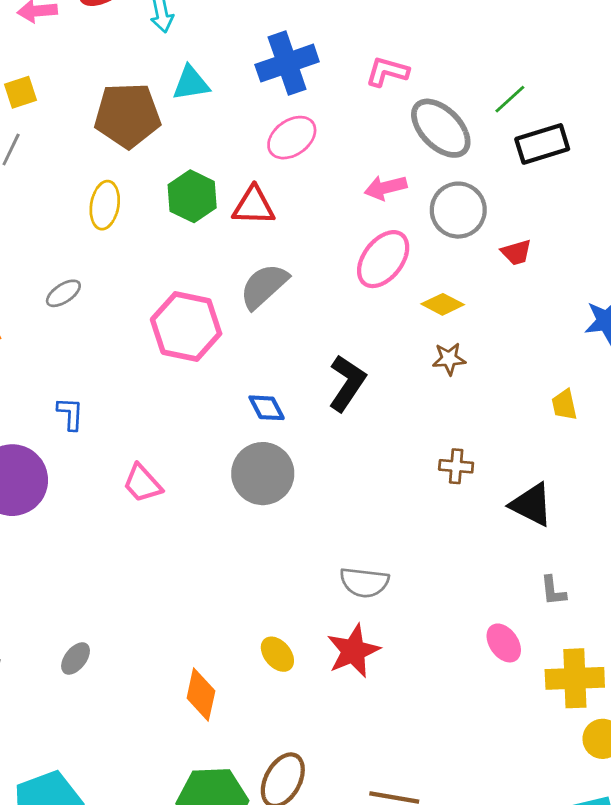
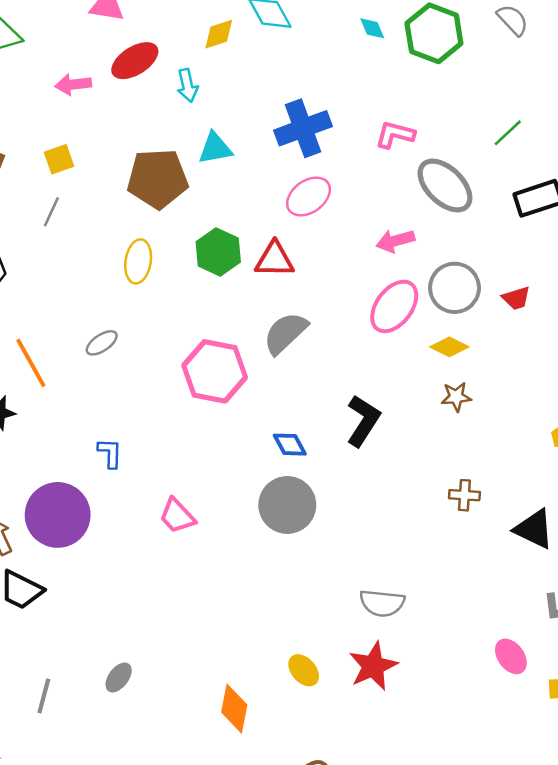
green line: (510, 99) -> (508, 133), moved
gray circle: (458, 210) -> (455, 288), moved

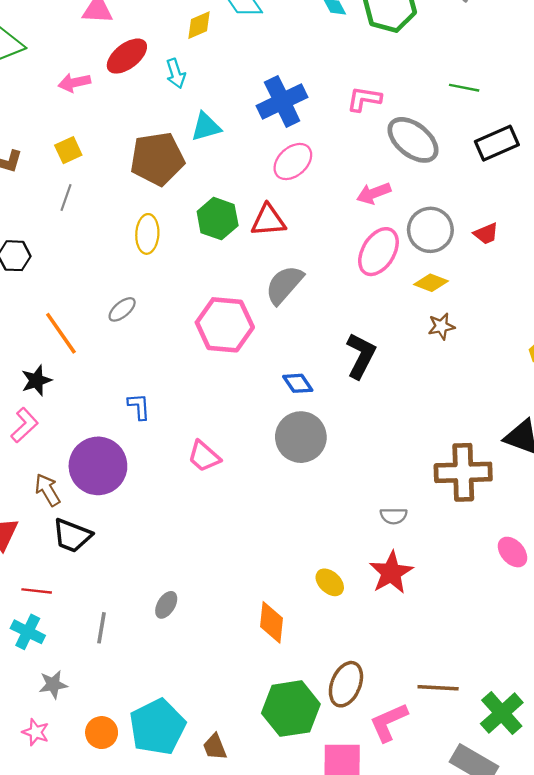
green line: (508, 133) -> (464, 88), turned 60
brown cross: (464, 495) -> (463, 472), moved, size x2.0
gray semicircle: (382, 603) -> (394, 516), size x0.7

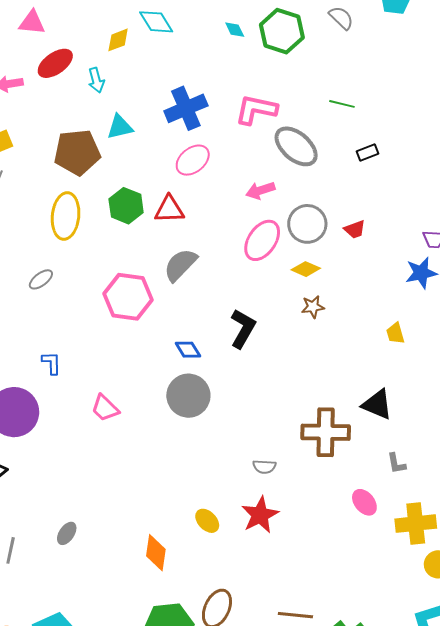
pink L-shape: (364, 99) -> (256, 110), size x1.4
black rectangle: (497, 143) -> (368, 153), size x0.6
yellow ellipse: (147, 234) -> (66, 216), size x1.4

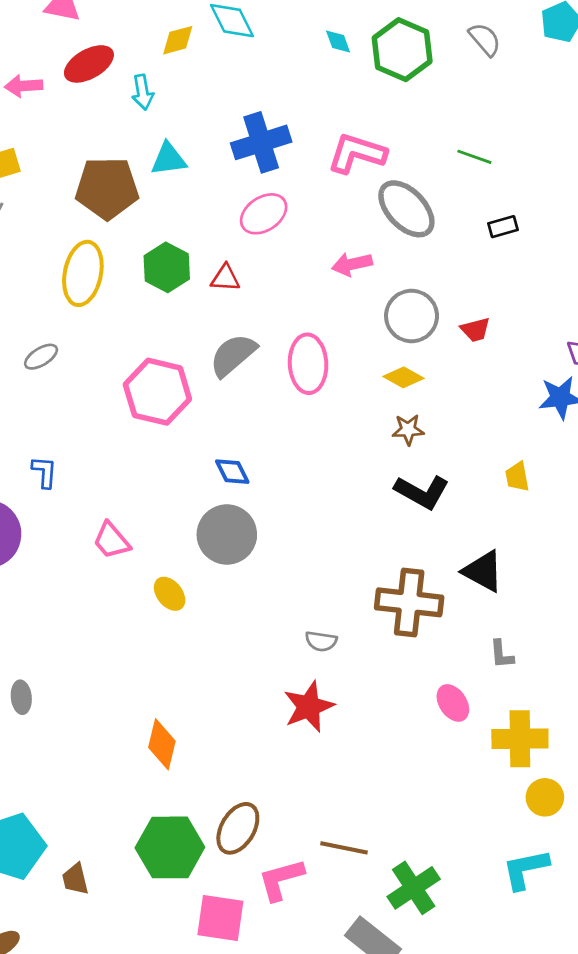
red triangle: (169, 209) -> (225, 278), size x0.7
pink ellipse: (262, 240) -> (308, 364), moved, turned -42
black L-shape: (243, 329) -> (422, 492), moved, turned 84
yellow ellipse: (207, 521) -> (170, 594), moved
gray ellipse: (67, 533) -> (21, 697), moved, turned -45

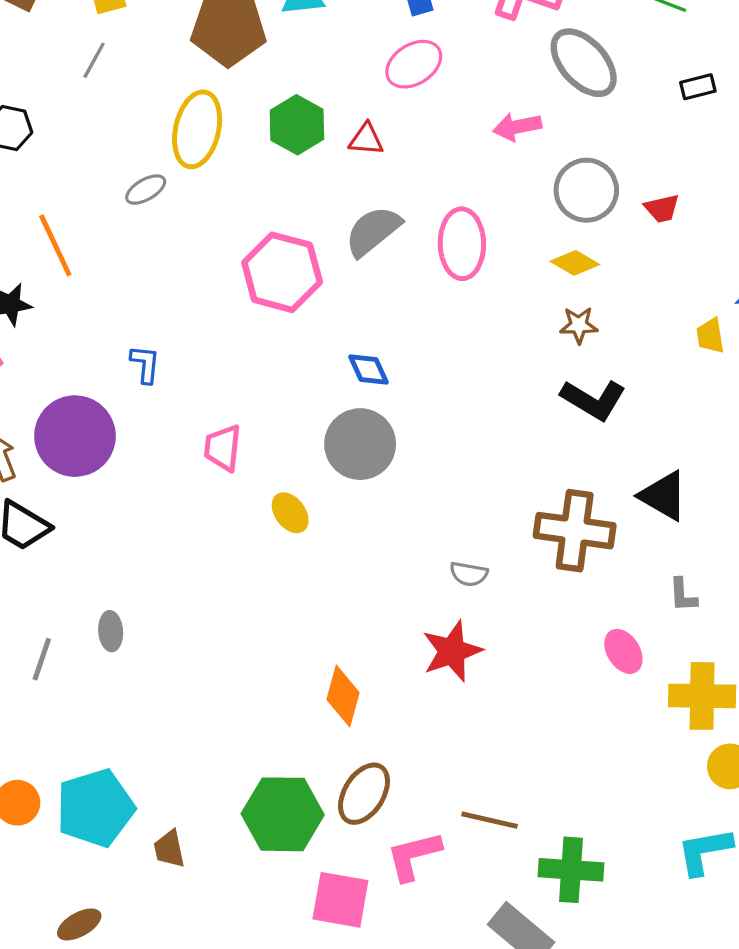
gray ellipse: (41, 357) -> (146, 190), moved
yellow trapezoid: (517, 477) -> (710, 336), moved
pink trapezoid: (111, 541) -> (223, 448), turned 45
orange diamond: (162, 744) -> (343, 696), moved
green cross: (414, 888) -> (571, 870), turned 36

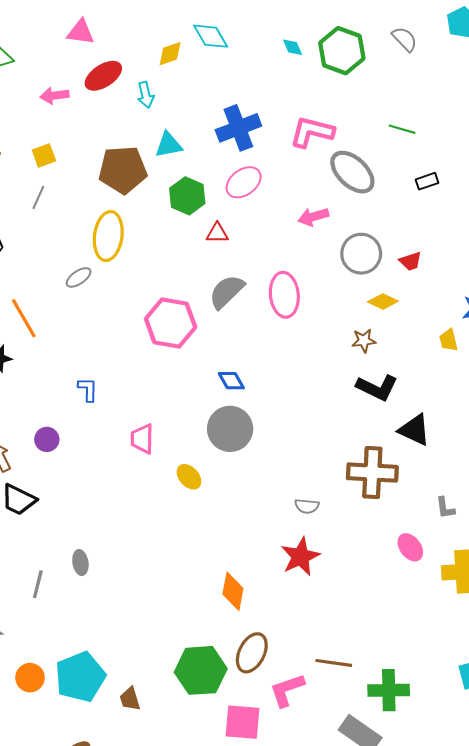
green hexagon: (297, 125) -> (187, 196), moved
yellow diamond: (575, 263) -> (383, 301), moved
purple circle: (75, 436) -> (47, 439), size x0.5
black triangle: (663, 496) -> (415, 430), moved

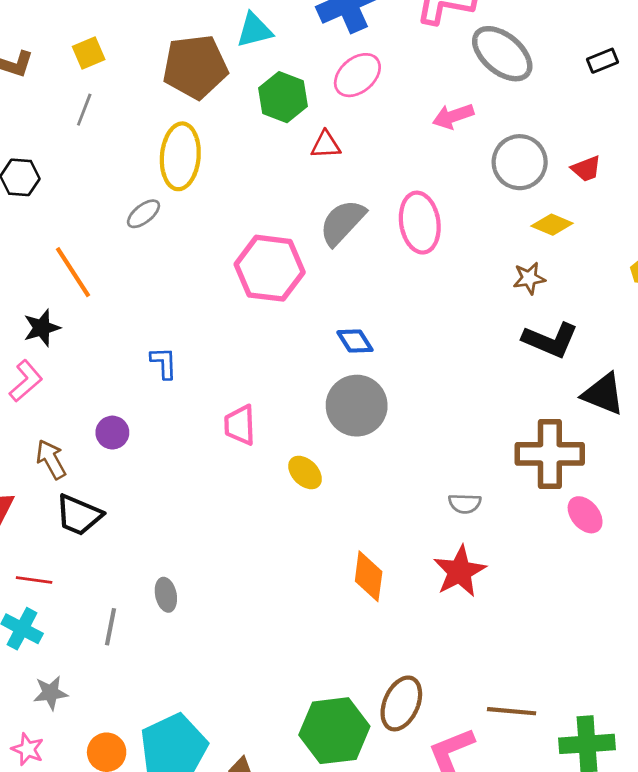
pink ellipse: (410, 547) -> (585, 515), moved
orange diamond: (233, 591) -> (369, 576), moved

